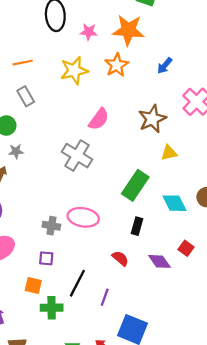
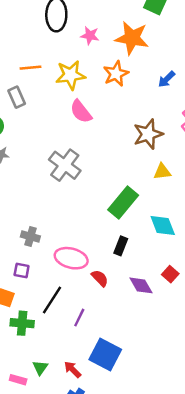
orange line: (23, 63) -> (31, 68), moved
pink semicircle: (99, 119) -> (81, 112), moved, turned 100
pink ellipse: (83, 217) -> (71, 258), moved

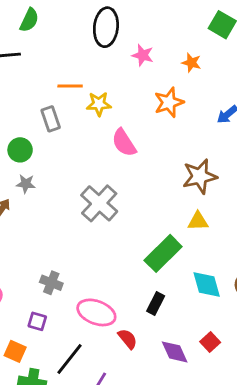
orange star: (132, 38) -> (191, 63), size x0.5
yellow star: (70, 75) -> (99, 104), moved, size x0.7
yellow triangle: (162, 172) -> (198, 221), moved

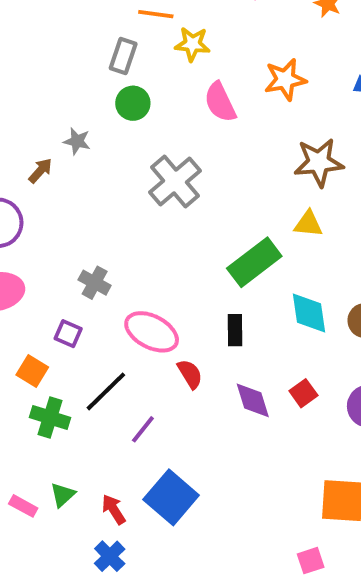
orange star: (169, 102) -> (285, 80), moved
gray rectangle: (51, 119) -> (123, 56), turned 30
green circle: (20, 150) -> (133, 103), moved
black rectangle: (156, 304) -> (235, 330), turned -35

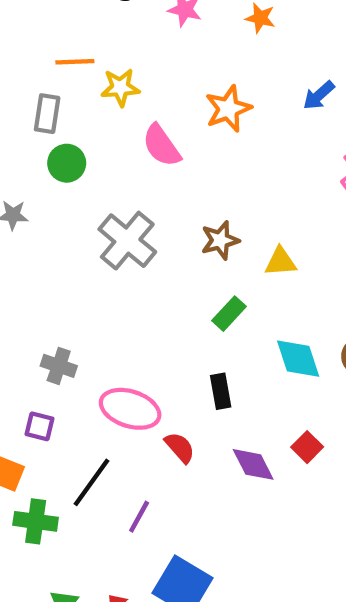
brown star: (319, 162) -> (220, 240), moved, size x0.7
green rectangle: (254, 262) -> (229, 314), size x0.6

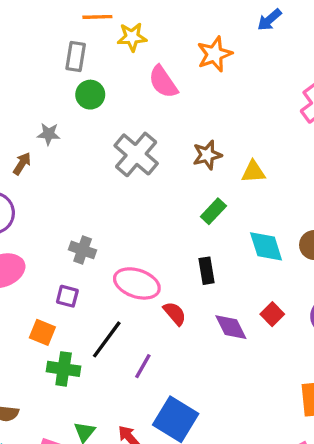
blue arrow: (319, 95) -> (269, 20), moved

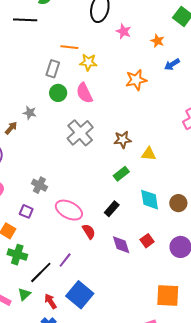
pink semicircle: (163, 82) -> (84, 93), moved
black rectangle: (206, 271) -> (112, 209), turned 42
black line: (107, 339) -> (41, 272), moved

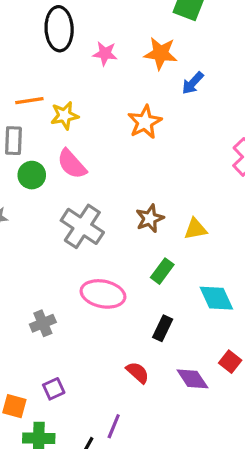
orange star: (157, 41) -> (161, 53), size x1.5
gray cross: (39, 185) -> (43, 323), turned -35
pink ellipse: (69, 210) -> (103, 294), moved
purple square: (26, 211) -> (54, 389), moved, turned -32

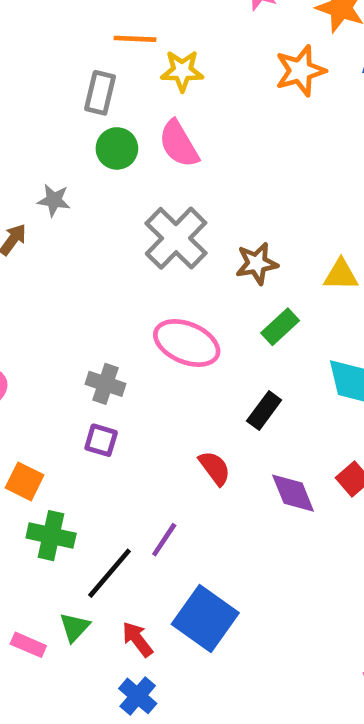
orange star: (145, 122) -> (300, 71), moved
brown star: (150, 218) -> (257, 263), moved
gray cross: (43, 323) -> (106, 384), moved, turned 30
purple square: (54, 389) -> (101, 440), moved, turned 30

